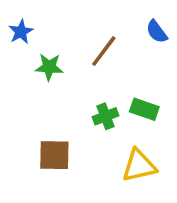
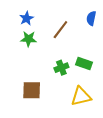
blue star: (21, 32) -> (26, 18), moved
blue semicircle: (157, 32) -> (91, 18), turned 48

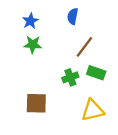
blue semicircle: (91, 18) -> (73, 16), moved
brown line: (60, 30) -> (84, 47), moved

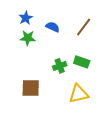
blue semicircle: (73, 16) -> (53, 27), moved, turned 104
brown line: (84, 47) -> (84, 27), moved

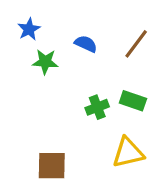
blue star: (26, 18) -> (29, 29), moved
brown square: (31, 88) -> (52, 166), moved

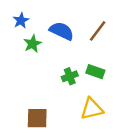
blue semicircle: (86, 44) -> (62, 31), size x1.5
green star: (45, 62) -> (33, 44), turned -30

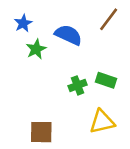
brown line: (98, 31) -> (109, 19), moved

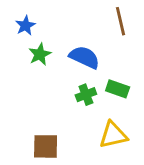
brown line: (109, 19) -> (120, 21), turned -50
blue semicircle: (68, 35) -> (84, 57), moved

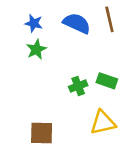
blue star: (25, 26) -> (34, 23), moved, turned -30
blue semicircle: (84, 57) -> (77, 23), moved

